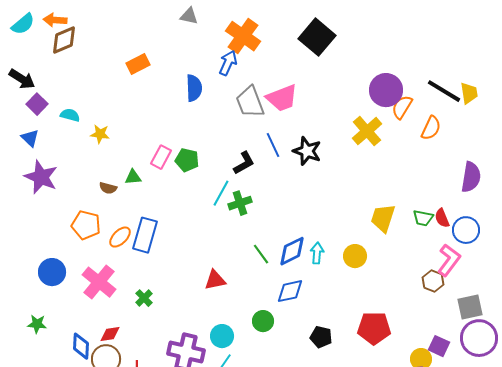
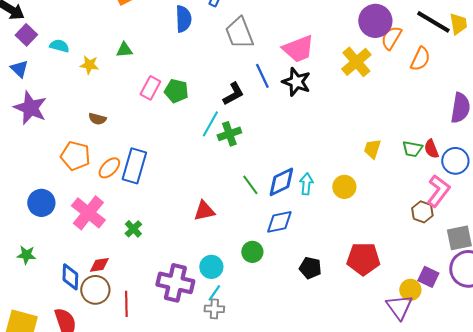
pink trapezoid: (282, 98) -> (298, 49), moved
green triangle: (133, 177) -> (124, 50), moved
yellow trapezoid: (383, 218) -> (372, 149), size x0.7

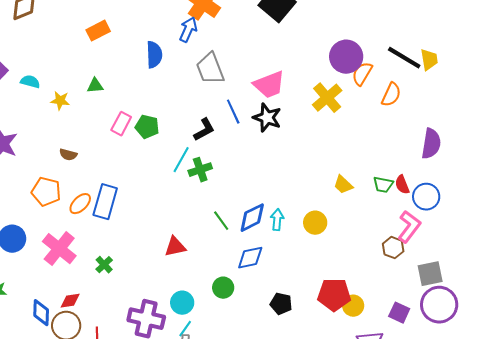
yellow trapezoid: (372, 149) -> (343, 185), turned -65
yellow circle: (410, 290) -> (353, 306), moved

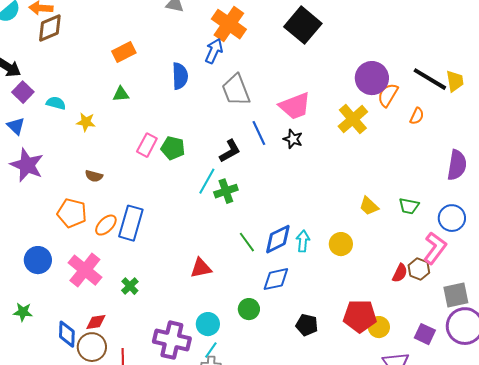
green triangle: (95, 86) -> (121, 94), moved
orange semicircle: (391, 95) -> (417, 116), size x0.7
black star: (267, 118) -> (293, 139), size x0.7
red semicircle: (402, 185) -> (400, 273), moved, turned -132

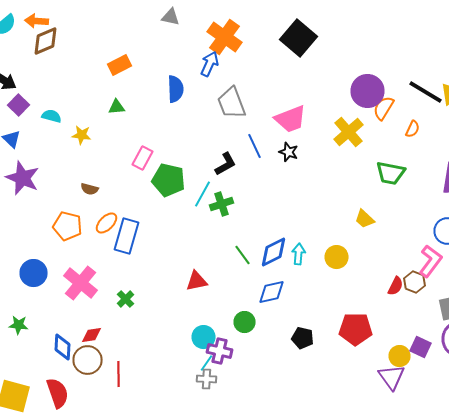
green pentagon: (173, 148) -> (168, 180), moved, size x1.4
green trapezoid: (409, 206) -> (390, 173), moved, size x1.4
orange ellipse: (106, 225) -> (106, 223), moved
yellow circle: (379, 327) -> (400, 356), moved
purple cross: (172, 340) -> (220, 351), moved, size x0.7

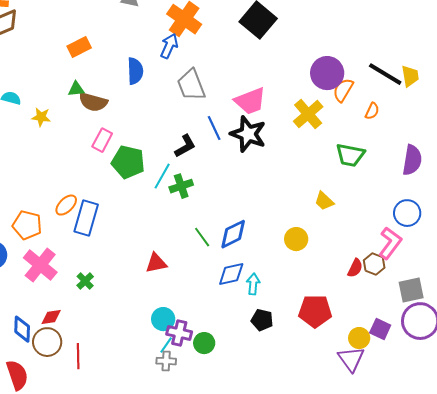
black star: (288, 152) -> (248, 134), size x1.8
brown semicircle: (90, 189) -> (93, 102), moved, size x1.6
orange pentagon: (68, 226) -> (27, 225), moved
cyan arrow: (298, 254) -> (253, 284), moved
green circle: (244, 322) -> (204, 343), moved

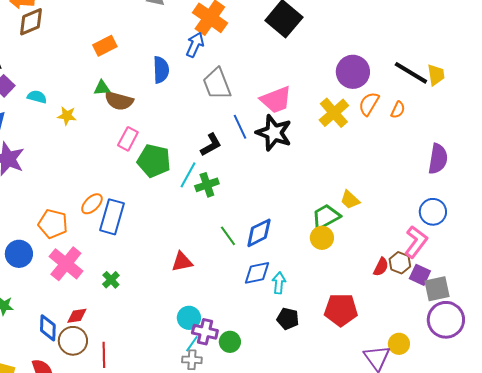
orange semicircle: (343, 90) -> (369, 104), moved
green trapezoid: (350, 155) -> (326, 217), moved, turned 140
purple square: (380, 329) -> (420, 275), moved
yellow circle: (359, 338) -> (399, 344), moved

